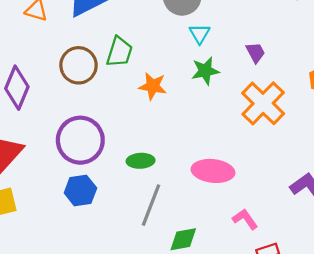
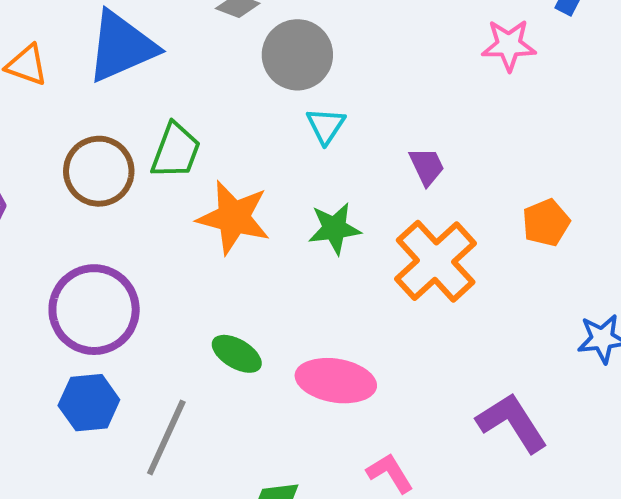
green star: (205, 71) -> (334, 228), moved
orange star: (153, 86) -> (234, 217), size x1.4
green ellipse: (141, 161) -> (237, 354), moved, turned 30
gray line: (151, 205) -> (166, 437), moved

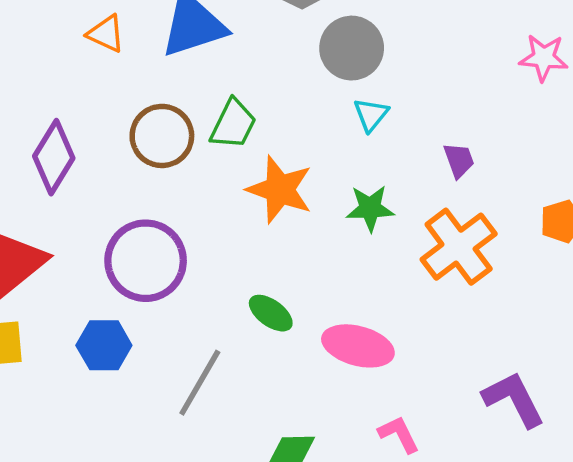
blue hexagon: (89, 403) -> (104, 345), moved

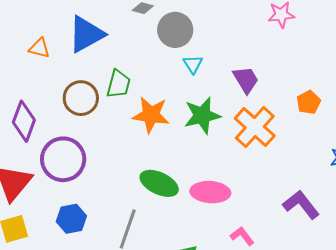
purple trapezoid: (459, 160) -> (246, 80), size x1.4
green star: (370, 208) -> (202, 115), size x1.4
purple circle: (146, 261) -> (63, 159), moved
green ellipse: (271, 313) -> (159, 183), size x1.5

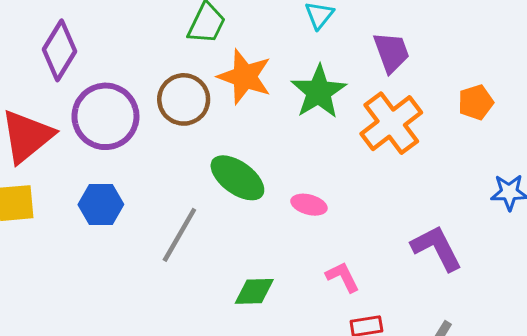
brown circle: (81, 98) -> (184, 99), moved
green star: (202, 115) -> (319, 92), turned -30
pink ellipse: (210, 192) -> (309, 205), size x0.6

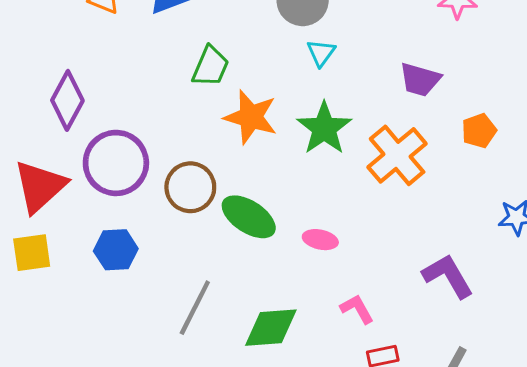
purple trapezoid: (391, 52) -> (420, 79), moved, turned 129
brown circle: (184, 99) -> (190, 187), moved
gray line: (179, 235) -> (195, 308), moved
green diamond: (254, 291) -> (271, 328), size x1.4

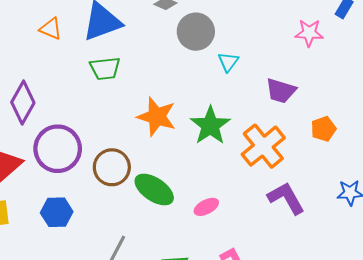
cyan triangle: (321, 53) -> (228, 62), moved
green trapezoid: (211, 66) -> (105, 68), moved, turned 60
pink ellipse: (320, 240) -> (206, 207), turned -40
purple L-shape: (448, 276) -> (286, 198), moved

